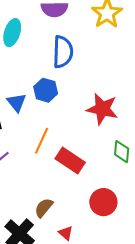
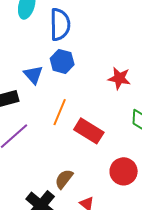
blue semicircle: (63, 52) -> (60, 24), moved
red star: (102, 109) -> (119, 78), size x0.7

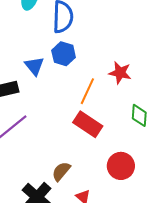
orange line: (60, 112) -> (87, 91), moved

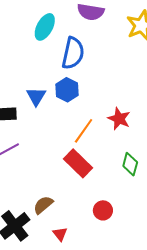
red circle: (121, 166) -> (103, 210), size x0.7

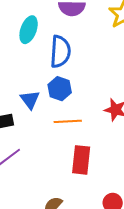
orange line: (84, 131) -> (68, 121), moved, turned 60
red rectangle: (78, 163) -> (81, 160), turned 60

